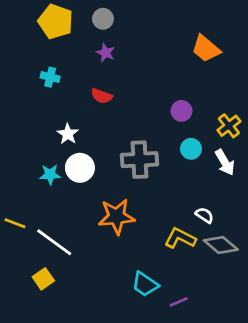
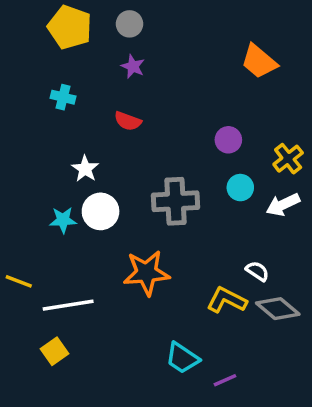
white arrow: (225, 162) -> (283, 205), turned 95
white line: (54, 242) -> (68, 305), turned -45

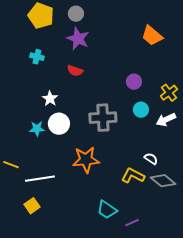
purple star: (133, 66) -> (78, 39), size x1.6

